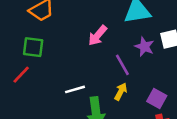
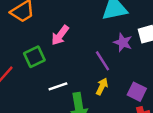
pink arrow: (98, 35) -> (60, 35), moved
green square: (33, 47) -> (34, 57), moved, turned -30

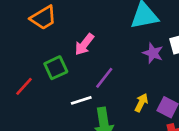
purple line: (102, 61) -> (104, 78), moved, turned 70
yellow arrow: (102, 87) -> (141, 103), moved

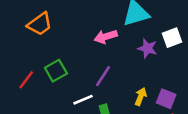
pink arrow: (84, 44) -> (106, 37), moved, turned 40
red line: (24, 86) -> (26, 80), moved

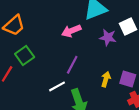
green square: (56, 71) -> (25, 55), moved

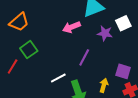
purple line: (72, 65) -> (84, 57), moved
yellow arrow: (106, 79) -> (104, 85), moved

